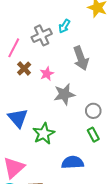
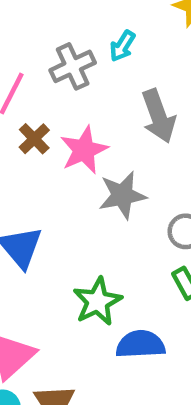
pink star: (47, 74) -> (84, 150), size x1.5
green star: (44, 134) -> (97, 301), moved

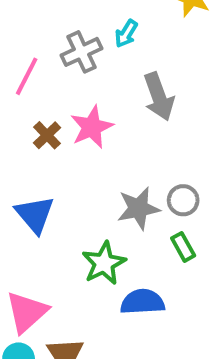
brown cross: (34, 139) -> (47, 135), moved
gray star: (122, 195) -> (138, 208), moved

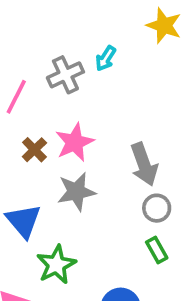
gray arrow: (159, 97) -> (144, 164), moved
gray star: (138, 208) -> (76, 192), moved
green star: (104, 263) -> (56, 265), moved

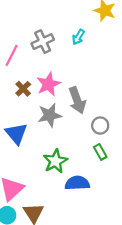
cyan arrow: (106, 58) -> (78, 37), moved
gray arrow: (144, 164) -> (77, 100), moved
green star: (56, 265) -> (55, 161), moved

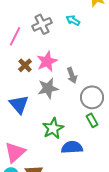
cyan arrow: (78, 37) -> (73, 20), turned 88
gray arrow: (77, 100) -> (72, 75), size x0.7
gray circle: (100, 126) -> (92, 97), size x1.5

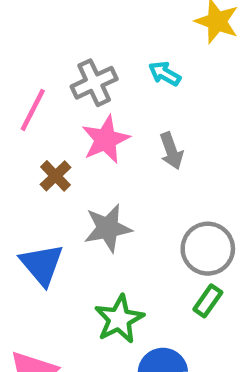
pink star: (47, 61) -> (105, 140), moved
gray arrow: (72, 75) -> (171, 151), moved
green rectangle: (92, 120) -> (208, 301), turned 64

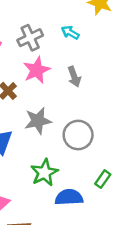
gray circle: (208, 249) -> (78, 135), moved
green rectangle: (208, 301) -> (103, 179), moved

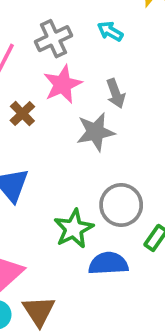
gray star: (38, 121) -> (96, 132), moved
gray circle: (78, 135) -> (121, 205), moved

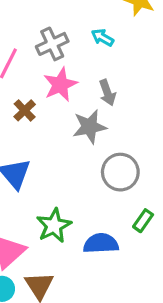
gray circle: (121, 205) -> (120, 172), moved
green star: (74, 229) -> (54, 226), moved

